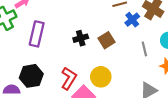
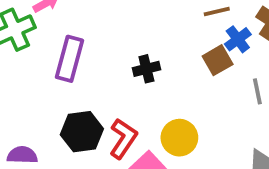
brown square: (106, 40) -> (218, 60), moved
black hexagon: (31, 76) -> (82, 132), moved

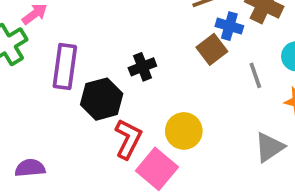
blue cross: (238, 39) -> (229, 26), turned -30
black hexagon: (82, 132) -> (102, 99), moved

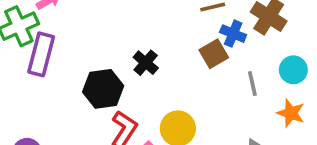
purple rectangle: (65, 67) -> (41, 54), moved
black cross: (142, 67) -> (146, 63), turned -35

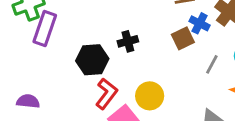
black cross: (146, 63) -> (128, 41), turned 30
gray line: (252, 83) -> (212, 64), turned 36

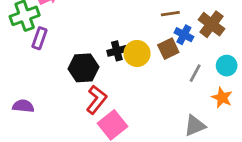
purple rectangle: (45, 28) -> (39, 38), size x0.7
yellow circle: (150, 96) -> (137, 53), moved

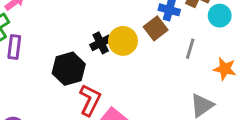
cyan circle: (227, 66) -> (220, 16), moved

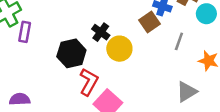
yellow circle: (123, 41) -> (119, 49), moved
black cross: (101, 43) -> (101, 32), turned -30

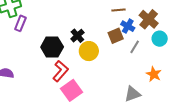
gray line: (179, 41) -> (135, 47), moved

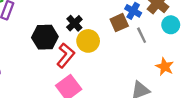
gray line: (135, 47) -> (142, 35), turned -56
red L-shape: (60, 71) -> (66, 55), moved

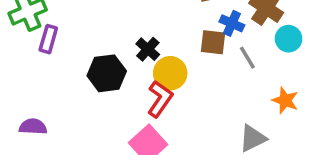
brown square: (119, 23) -> (213, 42), turned 36
red L-shape: (66, 55) -> (160, 99), moved

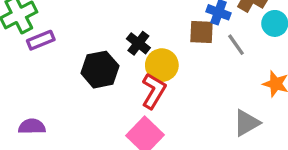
purple rectangle: (48, 39) -> (41, 40), turned 56

